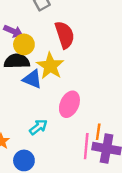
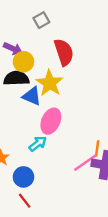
pink ellipse: (69, 104) -> (51, 121), moved
pink line: (86, 146) -> (85, 163), turned 50

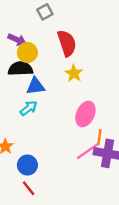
yellow star: (50, 83) -> (74, 73), moved, size x0.7
blue triangle: (32, 96) -> (36, 86), turned -30
pink ellipse: (51, 121) -> (85, 114), moved
cyan arrow: (38, 144) -> (29, 108), moved

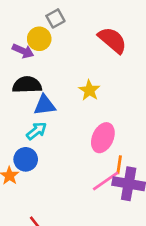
red semicircle: (67, 43) -> (112, 40), moved, turned -32
yellow circle: (27, 52) -> (39, 39), moved
blue circle: (27, 165) -> (26, 159), moved

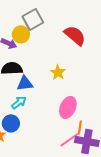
gray square: (55, 18) -> (33, 19), size x1.5

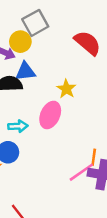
blue triangle: (25, 83) -> (25, 71), moved
cyan arrow: (19, 102) -> (18, 126), turned 35
pink ellipse: (68, 107) -> (50, 115), moved

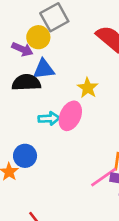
cyan arrow: (18, 126) -> (49, 118), moved

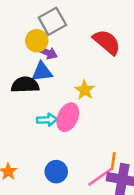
purple arrow: (22, 49) -> (47, 52), moved
blue circle: (25, 156) -> (56, 172), moved

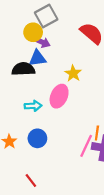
cyan arrow: (47, 120) -> (33, 106), moved
blue circle: (56, 172) -> (37, 138), moved
pink line: (100, 177) -> (86, 146), turned -30

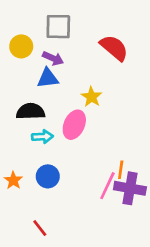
gray square: (46, 16) -> (58, 27), turned 30
yellow circle: (33, 32) -> (21, 46), moved
black semicircle: (23, 69) -> (31, 111), moved

